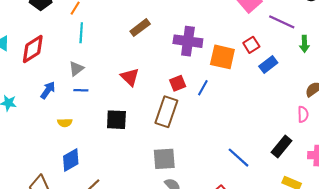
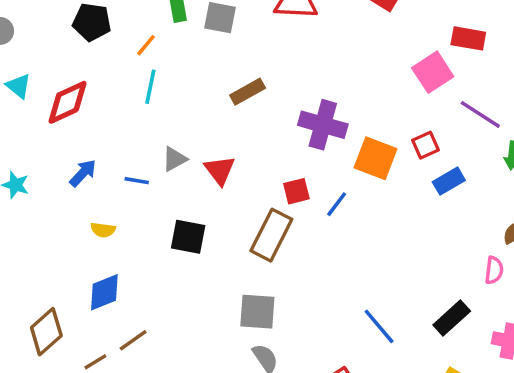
gray triangle: (76, 69) -> (174, 159), moved

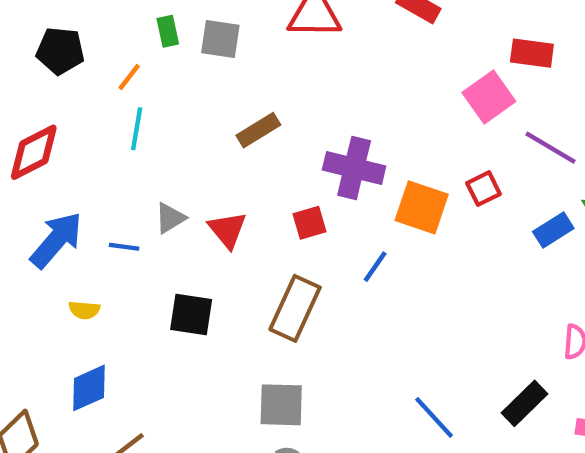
blue arrow: (83, 173) -> (56, 240), size x1.6
blue rectangle: (449, 181) -> (553, 230), moved
red square: (296, 191) -> (310, 223), moved

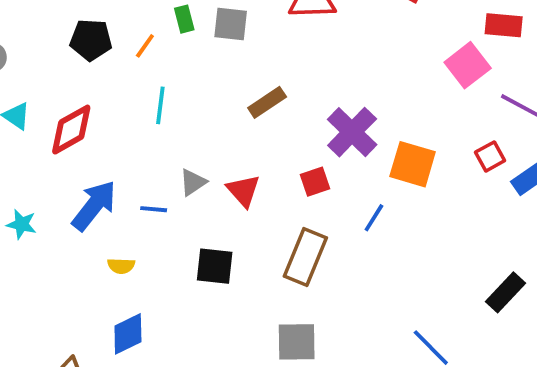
orange line: (129, 77) -> (145, 46), moved
purple cross: (354, 168) -> (352, 132), turned 33
red square: (483, 189) -> (490, 156), moved
black rectangle: (524, 403) -> (506, 292), moved

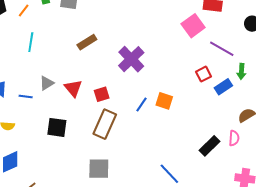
orange square: (413, 164) -> (164, 101), moved, size x0.7
red square: (315, 182) -> (102, 94), moved

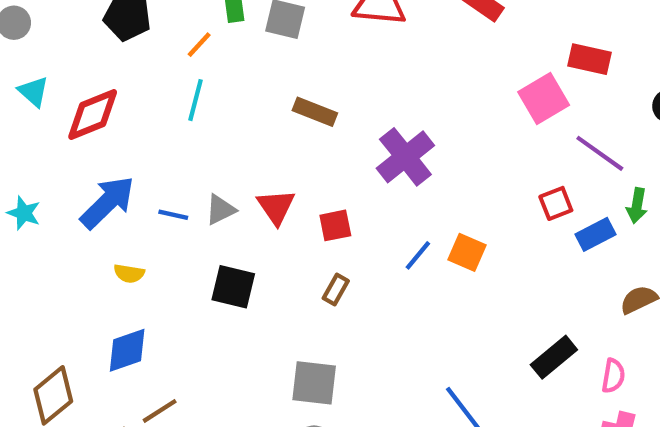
orange line: (24, 10) -> (199, 45), moved
brown rectangle: (87, 42) -> (315, 112), turned 48
gray triangle: (47, 83) -> (220, 210), moved
brown rectangle: (105, 124) -> (336, 290), size x0.5
pink semicircle: (234, 138) -> (613, 376), moved

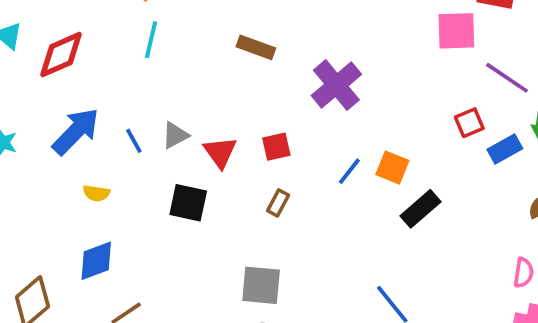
pink square: (544, 99) -> (456, 31), turned 30
red triangle: (276, 207) -> (220, 152), moved
blue line: (173, 215) -> (134, 141), turned 50
black rectangle: (554, 357) -> (420, 209), moved

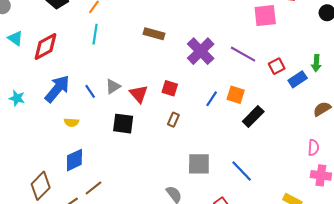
purple line: (507, 78) -> (243, 54), moved
red square: (276, 147) -> (170, 88), turned 35
gray square: (261, 285) -> (199, 164), moved

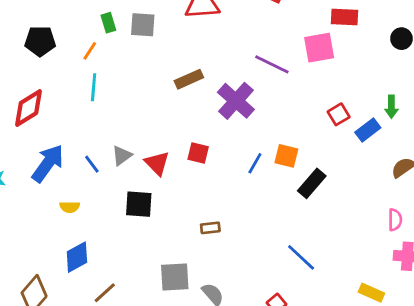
brown rectangle: (154, 34) -> (189, 79), moved, turned -36
purple line: (243, 54) -> (272, 64), moved
brown rectangle: (173, 120) -> (210, 228), moved, turned 64
gray square: (199, 164) -> (175, 277), moved

